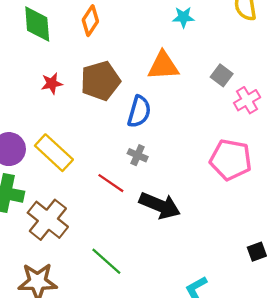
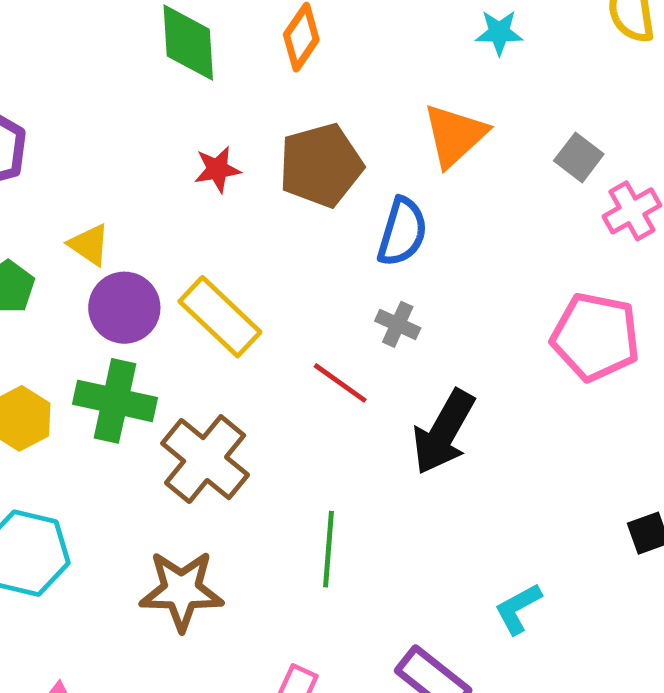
orange triangle: (163, 66) -> (455, 135), turned -40
black arrow: (160, 206) -> (444, 432), turned 96
green line: (106, 261) -> (328, 549), turned 52

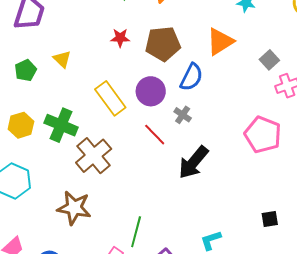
purple circle: (124, 308) -> (151, 91), moved
green line: (328, 549) -> (136, 232), moved

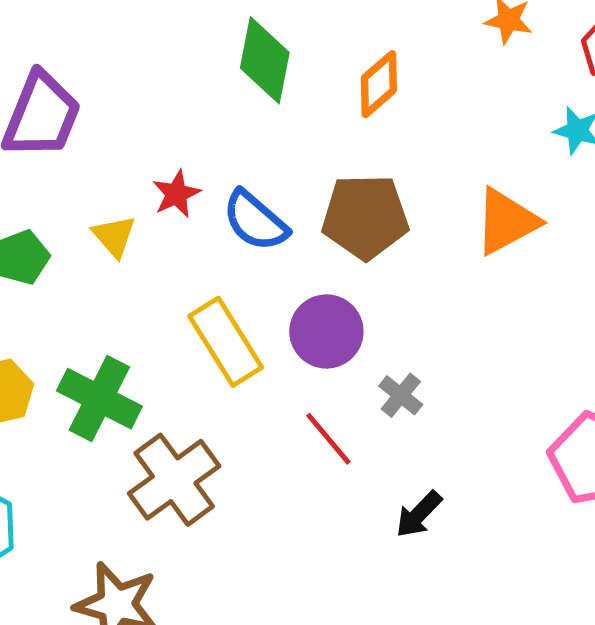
red star: (120, 38) -> (176, 194), moved, turned -30
blue semicircle: (191, 77) -> (255, 221), moved, turned 100
black arrow: (193, 162) -> (419, 514), size x0.6

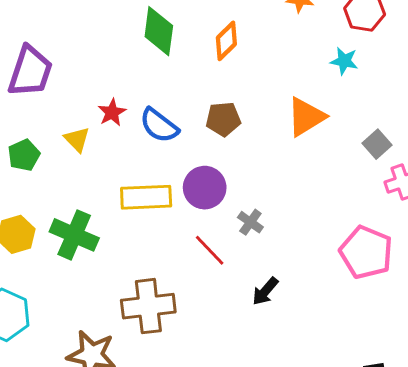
brown pentagon: (365, 217) -> (223, 119), size x0.7
yellow rectangle: (226, 342) -> (146, 197), turned -57
brown cross: (174, 480) -> (148, 306), moved, turned 33

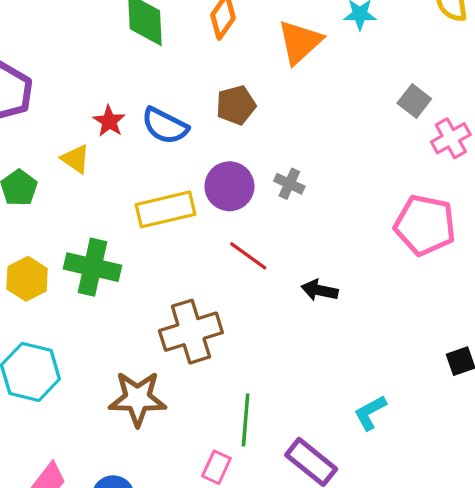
orange triangle: (306, 117) -> (300, 42), moved
gray cross: (250, 222) -> (289, 184), moved
black arrow: (265, 291) -> (320, 290), turned 72

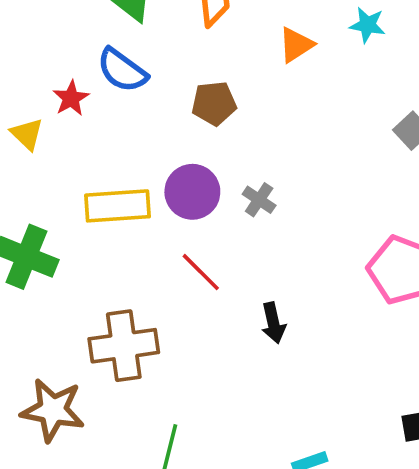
orange triangle: (300, 42) -> (296, 45), size x0.7
blue semicircle: (165, 126) -> (122, 70), moved
black arrow: (320, 290) -> (273, 323), turned -124

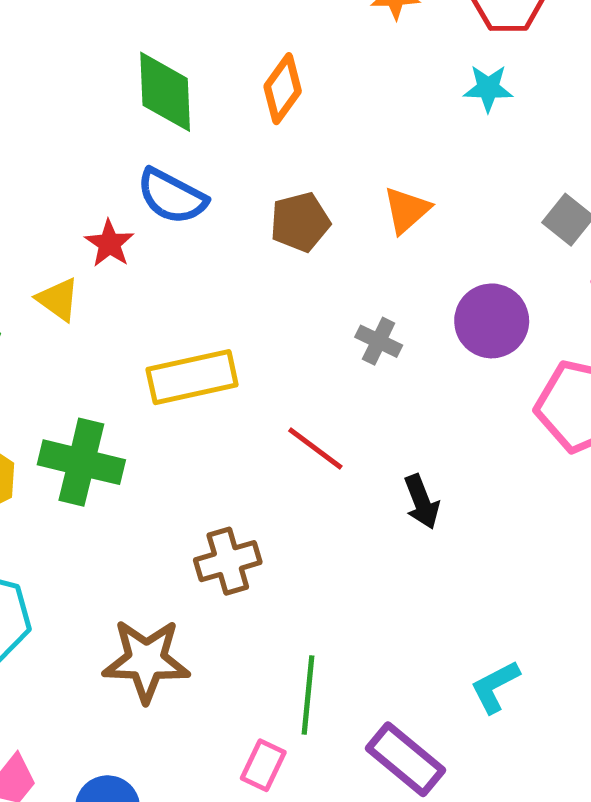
orange triangle: (296, 45) -> (407, 210), moved
purple circle: (192, 192) -> (492, 321), moved
brown cross: (124, 346) -> (228, 561), size x0.7

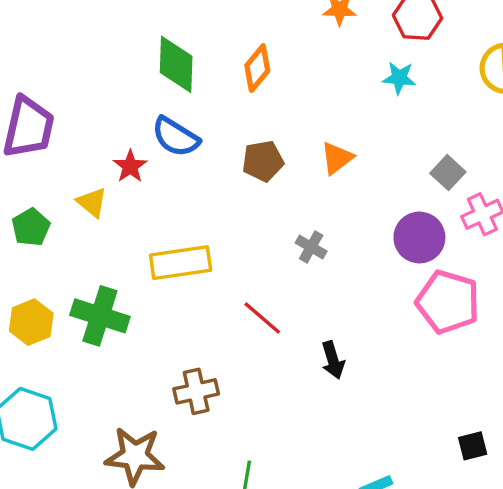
purple circle: (492, 321) -> (419, 237), moved

